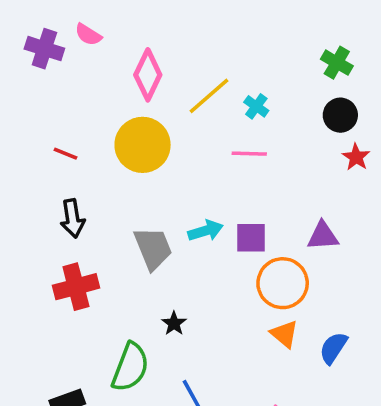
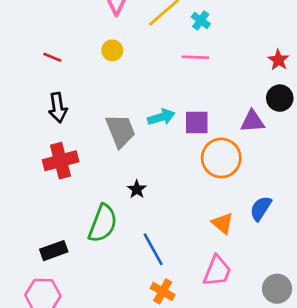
black circle: (340, 115) -> (280, 98), moved
yellow circle: (143, 145) -> (112, 50), size x0.5
orange triangle: (284, 334) -> (223, 223), moved

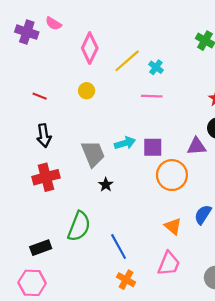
black star: (137, 189) -> (106, 185), moved

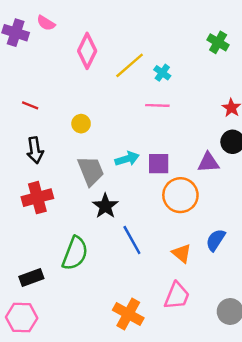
yellow circle: (87, 91) -> (81, 124), moved
black star: (106, 185) -> (105, 206), size x1.5
blue line: (119, 247) -> (132, 240), moved
orange cross: (126, 280) -> (128, 314), size x1.4

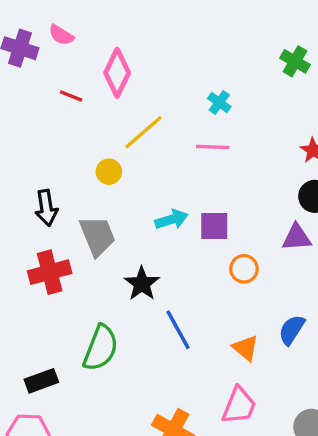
yellow line: (130, 65) -> (143, 132), moved
red line: (30, 105) -> (71, 96), moved
purple triangle: (208, 162) -> (297, 238), moved
gray trapezoid: (91, 171) -> (97, 236), moved
orange circle: (180, 195) -> (244, 269), size x0.6

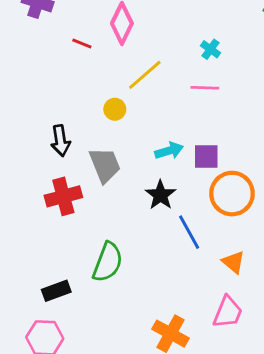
orange circle: (244, 269) -> (232, 194), size x1.8
black star: (142, 284) -> (161, 195), moved
blue line: (178, 330) -> (189, 232), moved

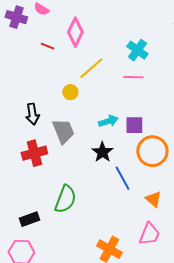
cyan cross: (211, 49) -> (137, 50), size x1.5

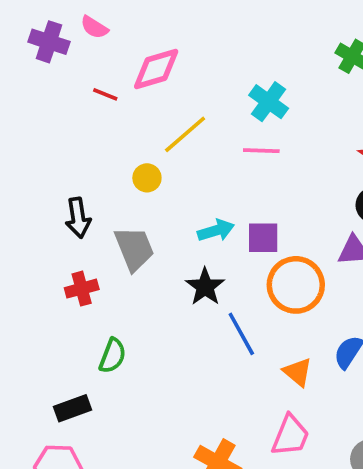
pink diamond: (75, 32) -> (156, 69), turned 48
red cross: (34, 153) -> (82, 289), size x0.7
green semicircle: (65, 199) -> (113, 356), moved, size x0.7

